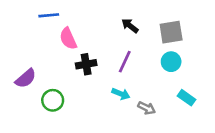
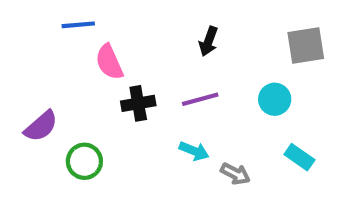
black arrow: (130, 26) -> (208, 41), turned -108
gray square: (171, 32) -> (306, 45), moved
purple line: (125, 62) -> (200, 99), turned 50

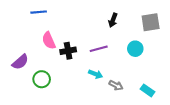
black arrow: (208, 41) -> (113, 20), moved
pink semicircle: (109, 62) -> (49, 41), moved
cyan rectangle: (299, 157) -> (148, 90), moved

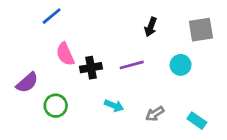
blue line: (39, 12) -> (52, 16), turned -35
cyan arrow: (96, 74) -> (114, 106), moved
gray arrow: (116, 85) -> (155, 114), turned 120

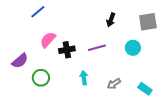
pink semicircle: (65, 54) -> (48, 40), turned 66
cyan arrow: (114, 106) -> (84, 78), turned -120

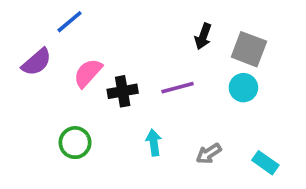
gray square: (148, 22) -> (249, 49), moved, turned 30
purple semicircle: (20, 61) -> (37, 62), moved

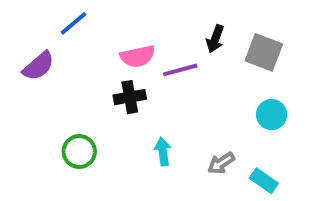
pink semicircle: (88, 73) -> (138, 56), moved, turned -144
purple line: (178, 88) -> (180, 70), moved
cyan circle: (243, 88) -> (272, 115), moved
cyan rectangle: (265, 163) -> (264, 181), moved

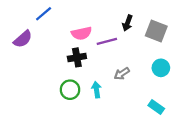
green circle: (79, 151) -> (70, 90), moved
gray arrow: (221, 163) -> (122, 74), moved

